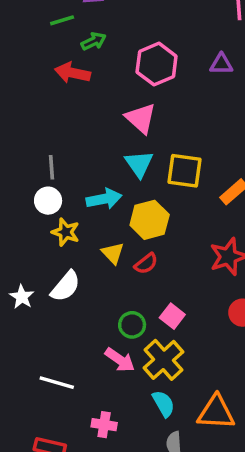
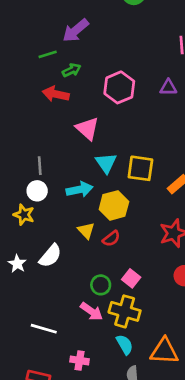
pink triangle: (141, 118) -> (87, 129), moved
yellow star: (66, 232) -> (24, 215), moved
yellow cross: (164, 360) -> (125, 311), turned -32

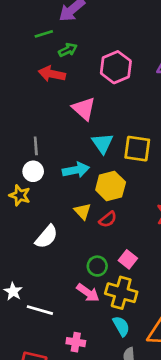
white star: (17, 264) -> (13, 291), moved

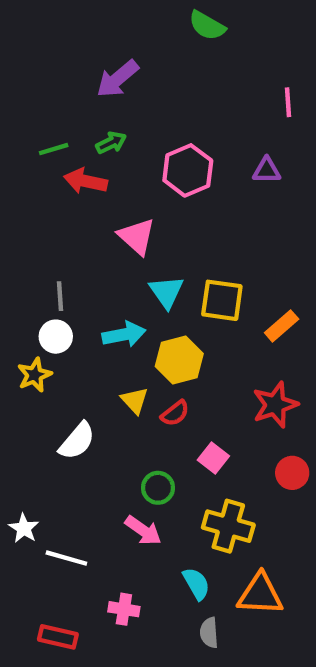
green line: (44, 34) -> (54, 149), moved
yellow star: (20, 195) -> (34, 375), turned 30
pink square: (128, 259) -> (213, 458), moved
yellow cross: (121, 293) -> (228, 526), moved

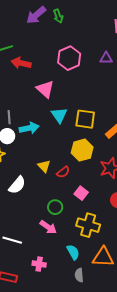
green arrow: (111, 143) -> (58, 16), moved, turned 96
cyan arrow: (124, 334) -> (29, 128), moved
yellow hexagon: (179, 360) -> (82, 150), moved

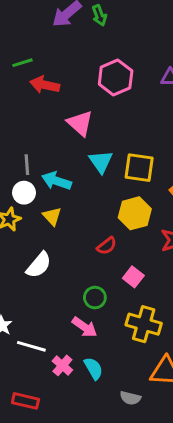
cyan arrow: (29, 128) -> (56, 181), turned -150
yellow triangle: (44, 166) -> (52, 216), moved
cyan semicircle: (73, 252) -> (93, 368), moved
pink cross: (39, 264) -> (62, 365), moved, turned 32
gray semicircle: (79, 275) -> (130, 398), turned -72

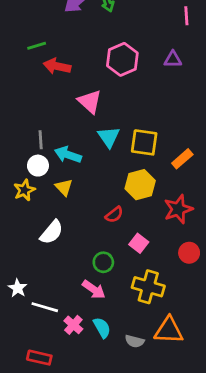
gray semicircle: (130, 398) -> (135, 341), moved

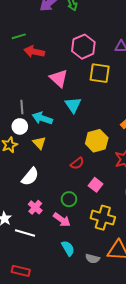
yellow square: (144, 142) -> (100, 73), moved
pink cross: (73, 325) -> (35, 207), moved

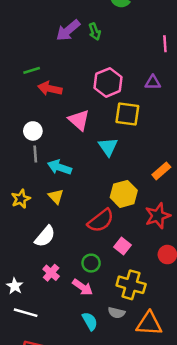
cyan triangle: (73, 105) -> (108, 147), moved
white circle: (20, 126) -> (33, 131), moved
red semicircle: (77, 163) -> (101, 221), size x1.6
white line: (25, 233) -> (26, 313), moved
gray semicircle: (93, 259) -> (116, 313), moved

